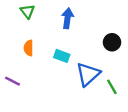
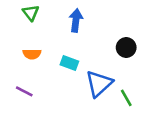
orange semicircle: (29, 48) -> (32, 54), turned -91
purple line: (13, 81) -> (24, 91), moved

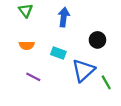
black circle: (126, 48) -> (97, 40), moved
purple line: (24, 91) -> (33, 77), moved

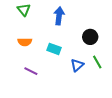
blue triangle: (83, 70) -> (77, 65), size x0.6
green line: (106, 82) -> (97, 62), moved

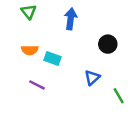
cyan rectangle: (54, 49) -> (53, 58), moved
green line: (97, 62) -> (119, 96), moved

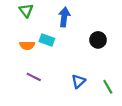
cyan rectangle: (53, 58) -> (47, 40), moved
blue triangle: (92, 78) -> (78, 81), moved

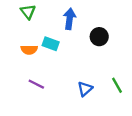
black circle: (98, 40) -> (99, 37), moved
green line: (108, 87) -> (117, 85), moved

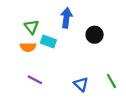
green triangle: (28, 12) -> (31, 27), moved
blue triangle: (85, 89) -> (81, 84), turned -35

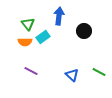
cyan rectangle: (48, 41) -> (43, 37), turned -56
green line: (111, 81) -> (99, 72), turned -32

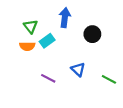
purple line: (31, 71) -> (48, 78), moved
blue triangle: (72, 75) -> (78, 69), moved

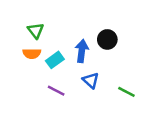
blue arrow: (65, 18) -> (82, 51), moved
cyan rectangle: (47, 41) -> (55, 60), moved

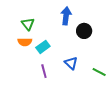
blue arrow: (82, 51) -> (66, 16), moved
purple line: (56, 91) -> (44, 71), turned 48

